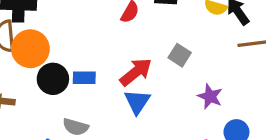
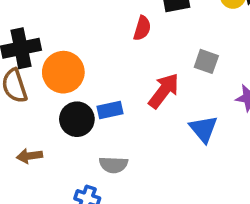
orange circle: (30, 49) -> (63, 72), moved
blue triangle: (137, 102) -> (203, 129), moved

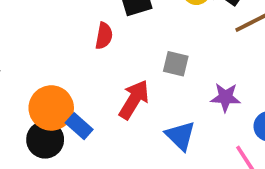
orange circle: (63, 72) -> (51, 108), moved
blue rectangle: (110, 110) -> (79, 126), turned 60

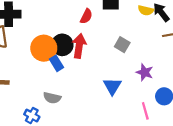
red arrow: (134, 100) -> (79, 46), moved, turned -40
black circle: (45, 140) -> (62, 45), moved

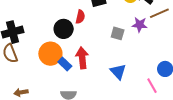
black circle: (62, 45) -> (64, 29), moved
red arrow: (79, 46) -> (82, 58), moved
purple star: (145, 72) -> (140, 25), moved

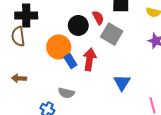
red semicircle: (80, 17) -> (98, 18), turned -56
gray square: (118, 33) -> (112, 34), moved, size x1.5

